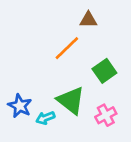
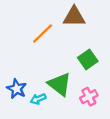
brown triangle: (88, 20) -> (74, 17), size x1.5
orange line: (67, 48) -> (43, 33), moved

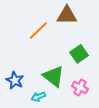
pink cross: (89, 97) -> (80, 88), turned -35
cyan arrow: (38, 99) -> (38, 97), moved

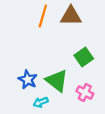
orange line: (38, 31) -> (43, 16), moved, turned -30
blue star: (15, 80) -> (28, 80), moved

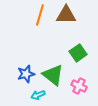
blue star: (28, 80) -> (26, 74), turned 30

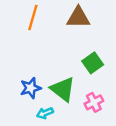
orange line: (40, 15) -> (33, 18), moved
pink cross: (79, 86) -> (94, 102), turned 35

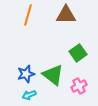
cyan arrow: (45, 113) -> (29, 95), moved

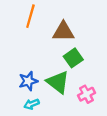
brown triangle: (66, 15) -> (63, 32), moved
green square: (78, 53) -> (73, 58), moved

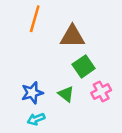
green triangle: (58, 82) -> (66, 94), size x0.6
pink cross: (86, 94) -> (101, 92), moved

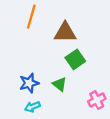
pink cross: (101, 92) -> (97, 100), moved

